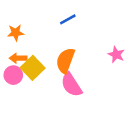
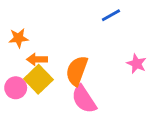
blue line: (68, 19) -> (111, 15), moved
orange arrow: (18, 58) -> (37, 59), moved

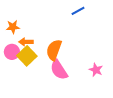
pink star: (137, 64) -> (96, 70), moved
pink circle: (16, 88) -> (12, 52), moved

